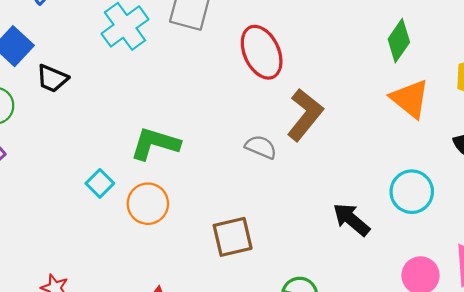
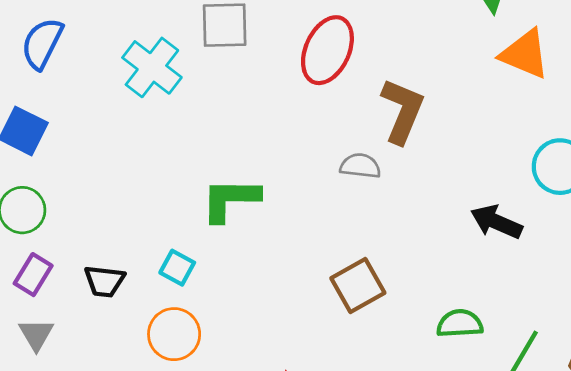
red ellipse: (262, 52) -> (327, 50), turned 66
black trapezoid: (52, 78) -> (104, 281), moved
orange circle: (148, 204) -> (174, 334), moved

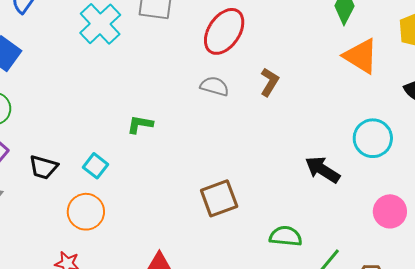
brown L-shape: (402, 111) -> (269, 82), size x0.6
gray semicircle: (360, 166) -> (214, 86), moved
green L-shape: (230, 199) -> (140, 124), size x0.6

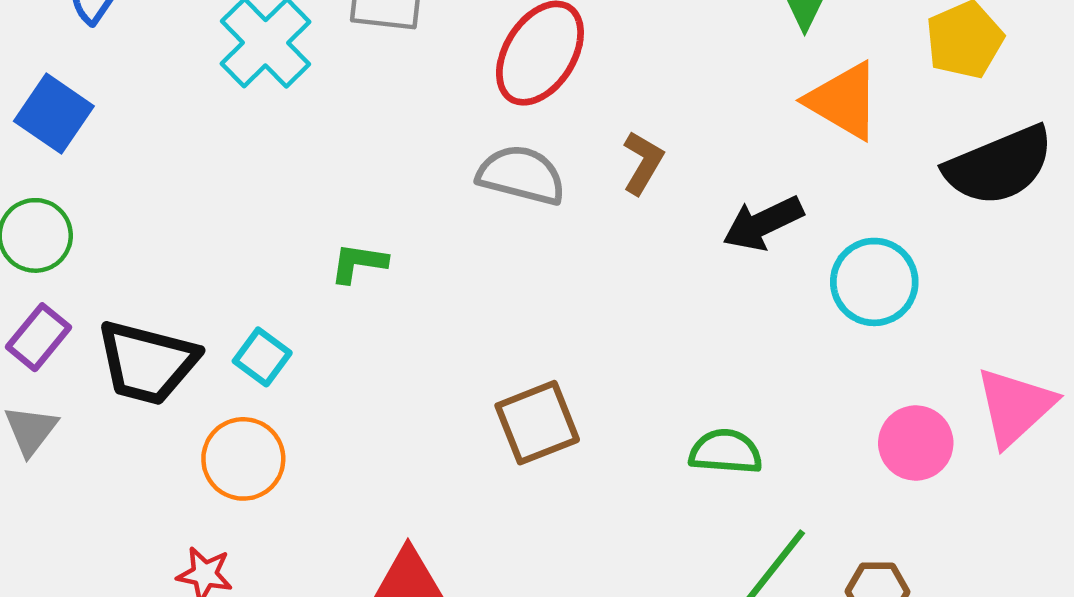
gray semicircle: (214, 86) -> (521, 175), size x1.4
black trapezoid: (43, 167) -> (147, 363), size x1.6
black arrow: (322, 170) -> (763, 223), moved, turned -57
green semicircle: (286, 236) -> (726, 452), moved

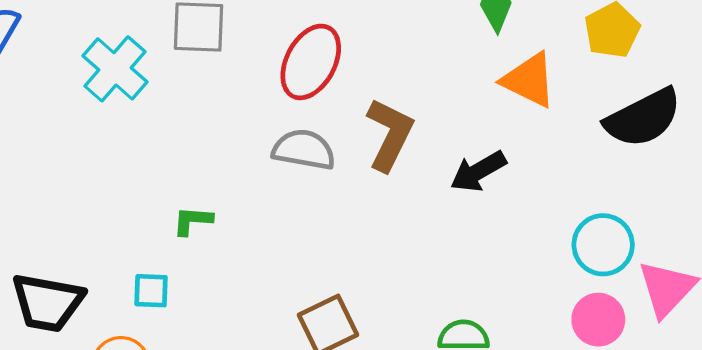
brown L-shape: (643, 163) -> (390, 134), size x1.6
cyan circle: (874, 282) -> (603, 245), moved
cyan square: (262, 357) -> (151, 291), moved, turned -30

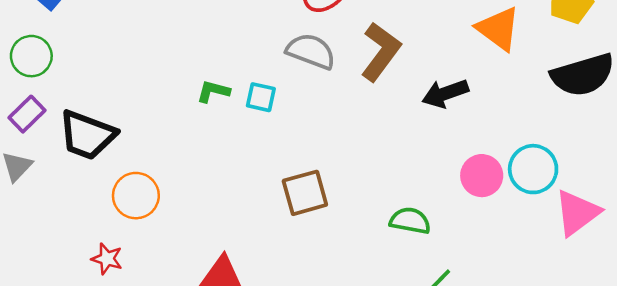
cyan square: (151, 291) -> (261, 97), moved
pink circle: (598, 320) -> (482, 176), moved

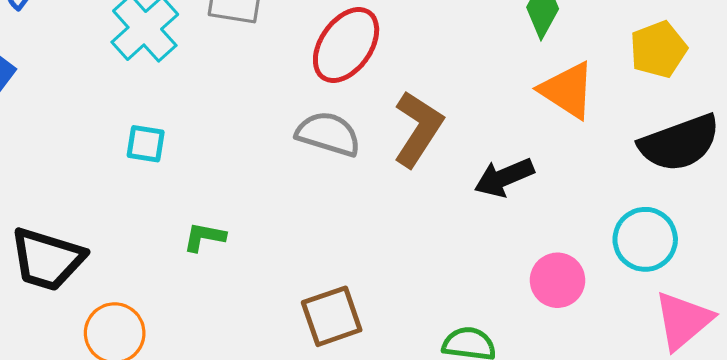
green L-shape: (213, 91) -> (204, 237), moved
cyan square: (261, 97) -> (146, 144), moved
cyan circle: (533, 169) -> (645, 239), moved

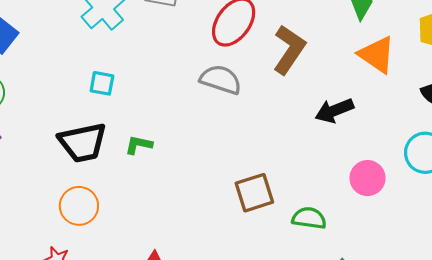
brown L-shape: (418, 129) -> (289, 50), moved
black trapezoid: (47, 259) -> (83, 143), moved, turned -30
brown square: (332, 316) -> (254, 193), moved

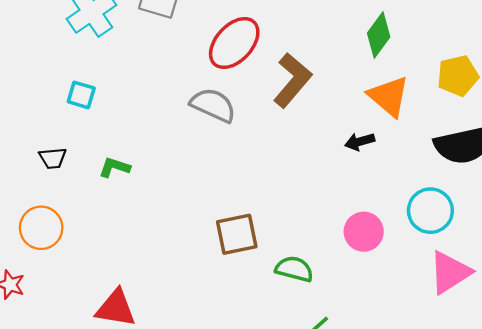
black arrow: (334, 110) -> (360, 142), moved, size x0.7
black trapezoid: (83, 143) -> (53, 158), size x0.5

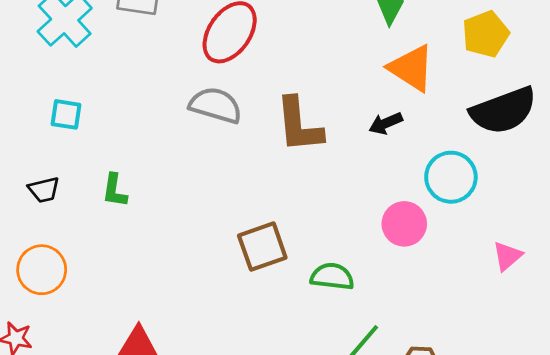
brown L-shape: (292, 80) -> (299, 125), moved, turned 142
green L-shape: (114, 167) -> (115, 190), turned -92
cyan circle: (430, 211) -> (451, 177), moved
pink triangle: (450, 272) -> (507, 256), size x0.6

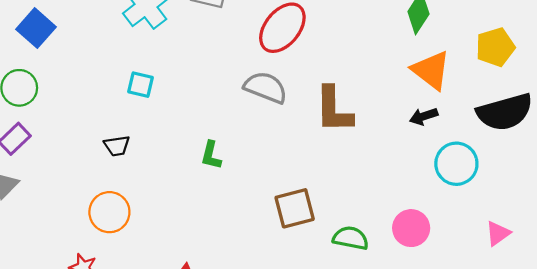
black arrow: (386, 123) -> (424, 116), moved
green L-shape: (115, 190) -> (211, 155), moved
pink circle: (404, 224) -> (411, 228), moved

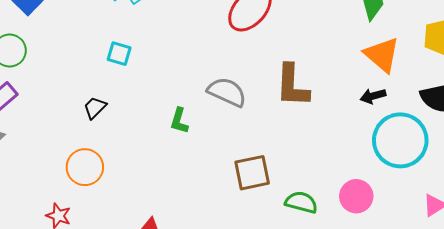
gray semicircle: (266, 87) -> (227, 92), moved
black trapezoid: (117, 146) -> (95, 108), turned 140
cyan circle: (456, 164) -> (400, 140), size x1.4

